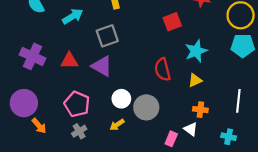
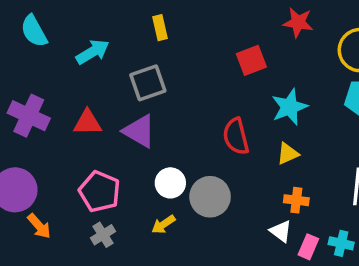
pink rectangle: (171, 139) -> (308, 247), moved

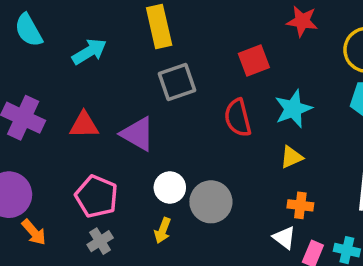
yellow rectangle: (160, 28) -> (159, 27), size x1.6
gray square: (148, 83) -> (177, 82), moved
red semicircle: (236, 136) -> (238, 118), moved
yellow arrow: (163, 224) -> (163, 230), turned -35

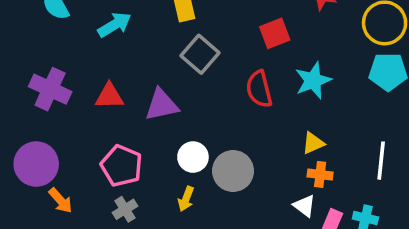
gray square: (177, 82) -> (200, 54), turned -30
purple triangle: (138, 134) -> (162, 105), turned -42
yellow triangle: (291, 157) -> (313, 143), moved

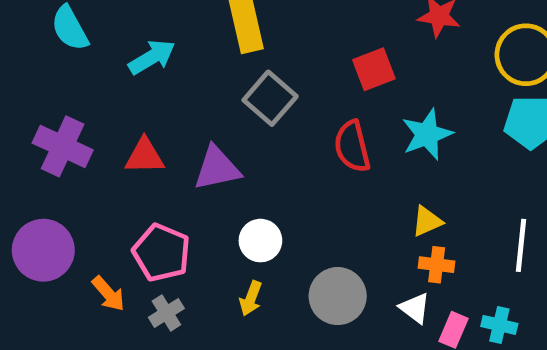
gray circle: (233, 171) -> (338, 296), moved
orange arrow: (61, 201) -> (108, 294), moved

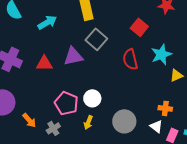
red square: (374, 69) -> (139, 27), turned -30
purple triangle: (217, 168) -> (73, 56), moved
yellow triangle: (427, 221) -> (176, 75), moved
pink pentagon: (162, 253) -> (66, 103), moved

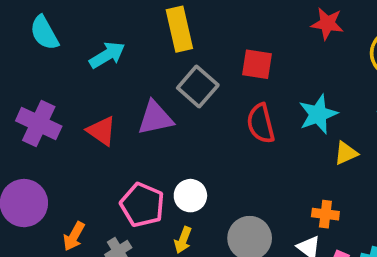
red square: (139, 27) -> (257, 64), moved, turned -30
red triangle: (44, 63) -> (102, 131), turned 36
orange arrow: (29, 120) -> (74, 236), turned 70

